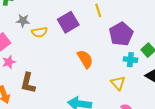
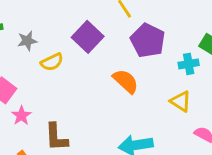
gray star: (23, 21) -> (27, 41), moved
purple pentagon: (121, 34) -> (148, 40), moved

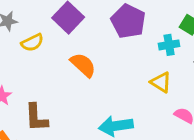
orange semicircle: (126, 81) -> (83, 65), moved

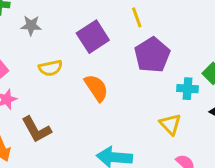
yellow semicircle: (32, 43) -> (50, 68), moved
brown L-shape: (36, 118) -> (36, 129), turned -40

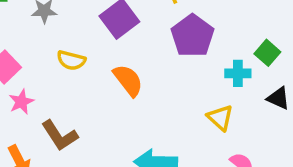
yellow semicircle: (50, 68) -> (71, 60), turned 30

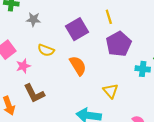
pink star: (21, 102) -> (23, 66), moved
yellow triangle: (220, 118) -> (111, 91), moved

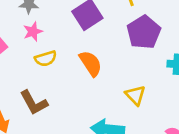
yellow semicircle: (46, 50) -> (46, 59), moved, turned -35
pink star: (23, 66) -> (33, 32), moved

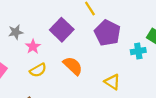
pink star: (33, 32) -> (33, 47), moved

